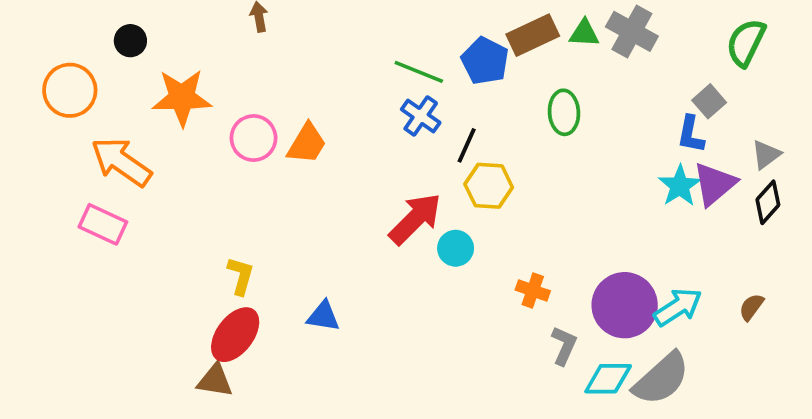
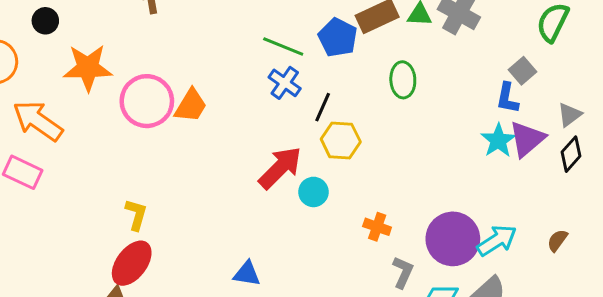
pink circle: (254, 138) -> (147, 101), size x1.4
blue triangle: (323, 316) -> (247, 274), moved

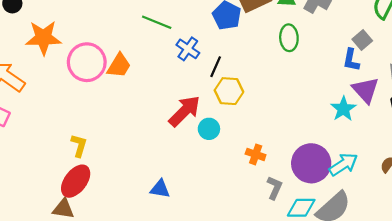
green line: (283, 47) -> (157, 22), moved
green ellipse: (403, 80) -> (289, 38), moved
purple triangle: (527, 139) -> (366, 90), turned -32
cyan star: (498, 140) -> (343, 109), moved

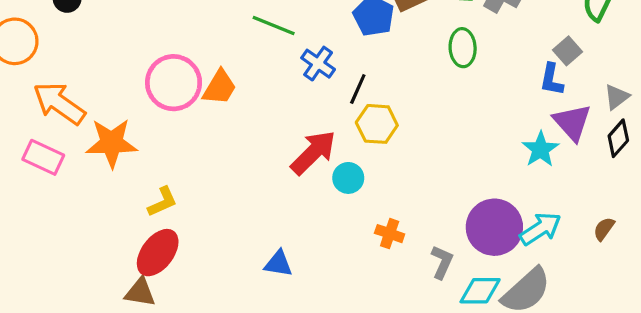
orange star: (43, 38) -> (112, 143), moved
yellow L-shape: (79, 146) -> (162, 202), turned 50
orange cross: (256, 154) -> (390, 234), moved

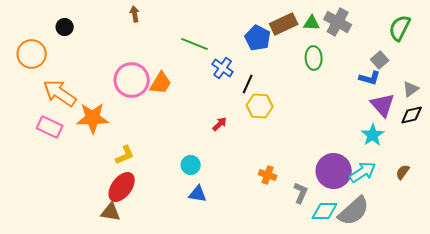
blue L-shape: (552, 79) -> (370, 78), turned -85
black diamond: (618, 138) -> (412, 115), turned 35
cyan star: (540, 149) -> (373, 135), moved
red arrow: (313, 153) -> (220, 124), size x0.5
cyan circle: (348, 178) -> (191, 165), moved

